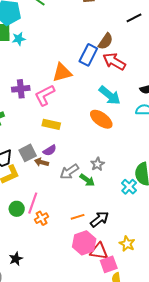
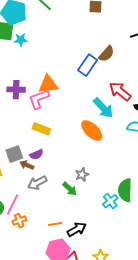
red arrow: (114, 61) -> (120, 91), moved
orange triangle: (62, 73) -> (48, 84), moved
gray arrow: (69, 172) -> (37, 183), moved

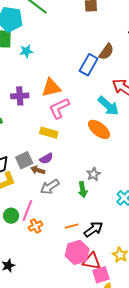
cyan star: (21, 40) -> (26, 51), moved
pink L-shape: (39, 99) -> (59, 108), moved
green arrow: (70, 189) -> (83, 190), turned 42

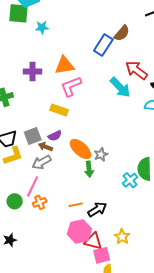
orange ellipse: (99, 129) -> (80, 149), moved
gray arrow: (50, 187) -> (42, 162), moved
green circle: (11, 216) -> (15, 201), moved

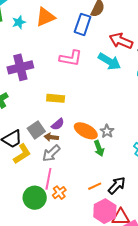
orange triangle: (65, 65) -> (45, 17), moved
purple cross: (33, 72) -> (20, 67), size x1.4
pink L-shape: (71, 86) -> (71, 58), moved, turned -135
green circle: (15, 201) -> (35, 198), size x1.5

